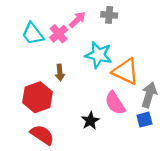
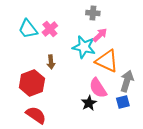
pink arrow: (77, 20) -> (100, 35), moved
black star: (90, 121) -> (89, 103), moved

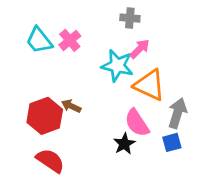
brown arrow: (51, 62) -> (71, 106), moved, turned 120

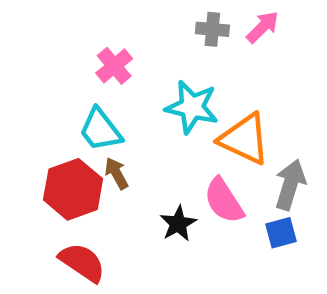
cyan trapezoid: (39, 40) -> (100, 130), moved
pink arrow: (140, 49) -> (263, 27), moved
brown arrow: (71, 106) -> (116, 173), turned 36
black star: (124, 144) -> (178, 224), moved

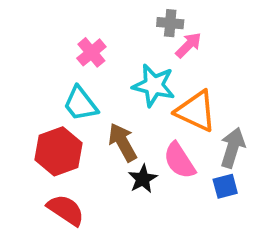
pink arrow: (263, 27) -> (189, 45), moved
brown arrow: (116, 173) -> (123, 142), moved, size x1.5

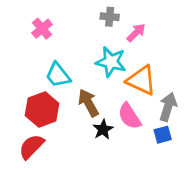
gray cross: (170, 23) -> (110, 17), moved
pink cross: (91, 52) -> (42, 29), moved
red semicircle: (66, 210) -> (31, 147), moved, turned -80

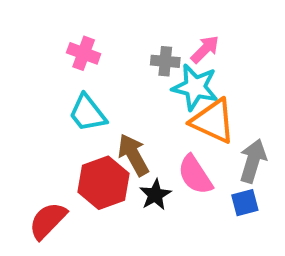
gray cross: (110, 17) -> (165, 61), moved
pink cross: (42, 29) -> (84, 53), moved, turned -30
cyan star: (111, 62) -> (195, 87), moved
red hexagon: (42, 110) -> (103, 183), moved

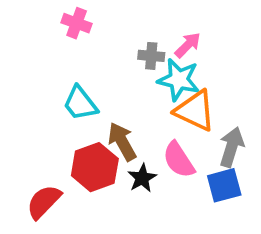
pink cross: (84, 53) -> (77, 23), moved
blue square: (245, 203) -> (224, 185), size x1.4

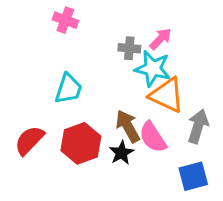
cyan trapezoid: (80, 103) -> (68, 89), turned -124
brown arrow: (122, 142) -> (128, 126), moved
blue square: (224, 185) -> (193, 176), moved
red semicircle: (44, 202) -> (29, 140), moved

